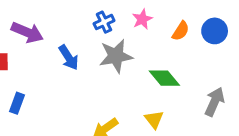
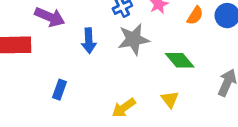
blue arrow: (69, 58) -> (89, 41), turned 30
blue rectangle: (17, 103) -> (59, 90), moved

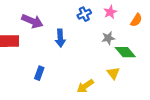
gray star: (134, 39) -> (108, 38), moved, size x0.6
yellow triangle: (170, 99) -> (113, 73), moved

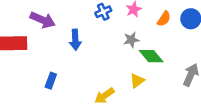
yellow triangle: (113, 73) -> (137, 81), turned 32

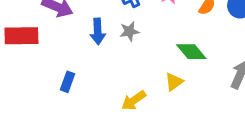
gray star: (131, 40) -> (129, 31), moved

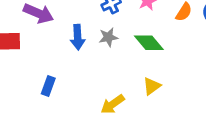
green diamond: (191, 52) -> (149, 43), moved

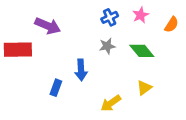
blue arrow: (78, 37) -> (81, 70), moved

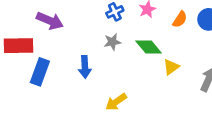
blue rectangle: (56, 88) -> (40, 72), moved, size x1.5
yellow triangle: (144, 88) -> (171, 67), moved

